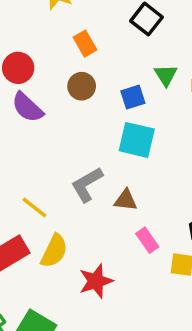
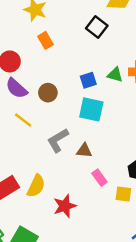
orange rectangle: (85, 44) -> (45, 40), moved
green triangle: (166, 75) -> (115, 75), moved, turned -42
brown circle: (82, 86) -> (48, 93), moved
yellow line: (34, 207) -> (23, 120), moved

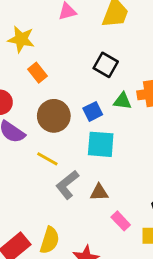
black square: (97, 27) -> (106, 65), moved
brown circle: (48, 93) -> (54, 116), moved, size x1.5
yellow line: (23, 120) -> (47, 159), moved

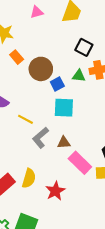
black square: (106, 65) -> (84, 47), moved
brown circle: (54, 116) -> (41, 69), moved
pink rectangle: (121, 221) -> (80, 163), size x1.6

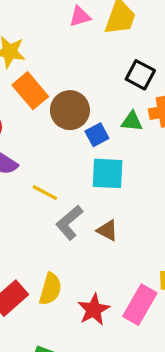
pink triangle: (37, 12) -> (80, 16), moved
orange rectangle: (17, 57) -> (30, 91), size x1.5
brown triangle: (64, 143) -> (107, 230), turned 32
pink rectangle: (80, 163) -> (140, 305), moved, turned 75

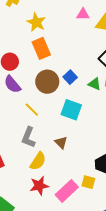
brown circle: (70, 110) -> (47, 82), moved
blue square: (97, 135) -> (70, 77), moved, turned -32
gray L-shape: (69, 223) -> (28, 137), moved, turned -45
yellow semicircle: (50, 289) -> (38, 161), moved

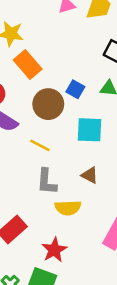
yellow semicircle: (38, 161) -> (68, 208), turned 72
red star: (39, 186) -> (54, 250), moved

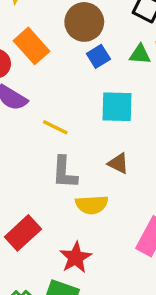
orange rectangle: (28, 65) -> (31, 46), moved
blue square: (75, 89) -> (98, 56), turned 30
brown circle: (48, 104) -> (84, 22), moved

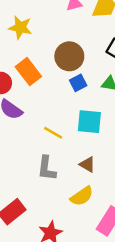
yellow line: (55, 127) -> (53, 133), moved
yellow semicircle: (92, 205) -> (82, 196), moved, turned -35

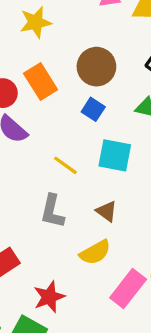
yellow star: (20, 27) -> (36, 22), turned -30
blue square: (78, 83) -> (93, 109), moved, turned -35

